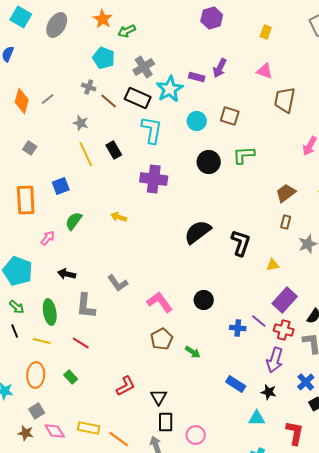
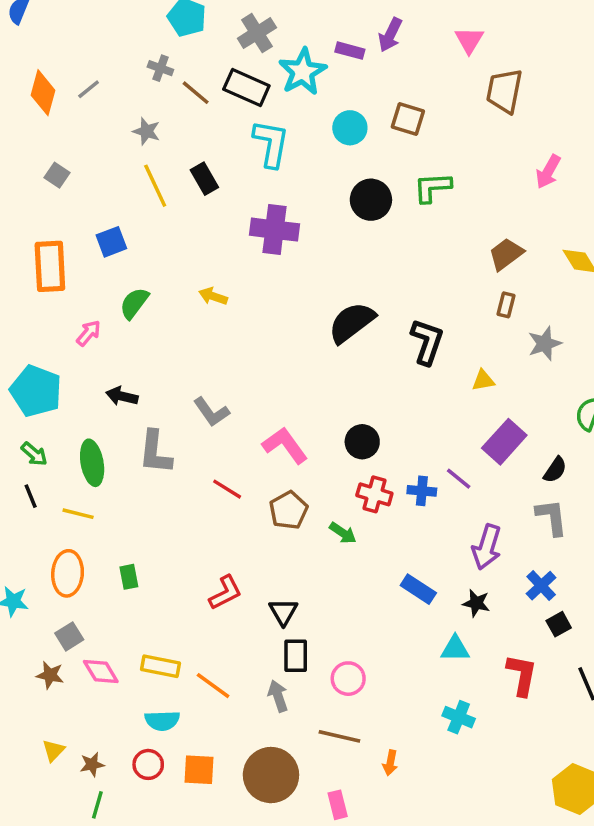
pink triangle: (265, 71) -> (469, 40), turned 42
red cross: (284, 330) -> (374, 494), moved
red line: (81, 343) -> (227, 489), moved
green rectangle: (71, 377) -> (129, 577), turned 32

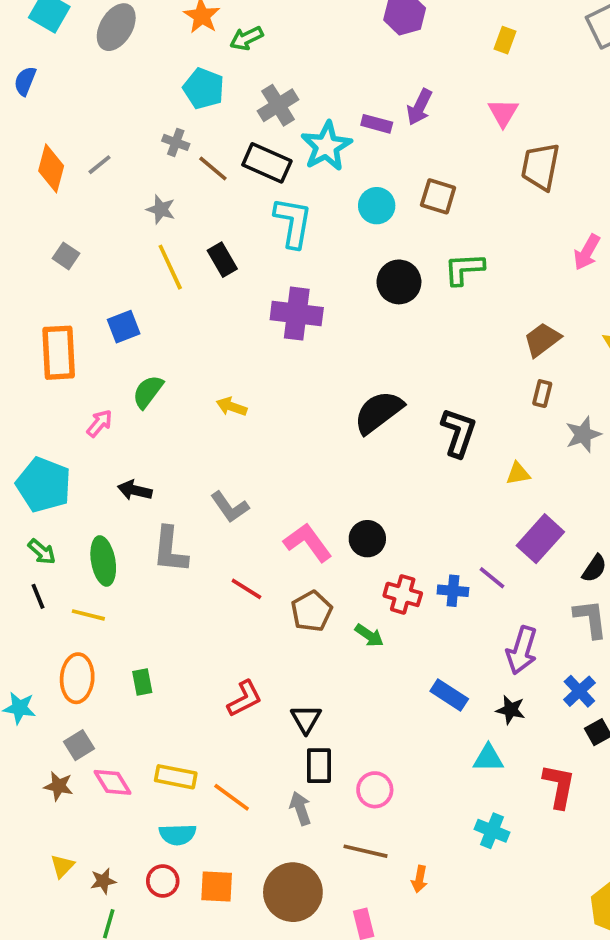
yellow arrow: (213, 296) -> (232, 407), moved
black circle: (362, 442) -> (367, 539), moved

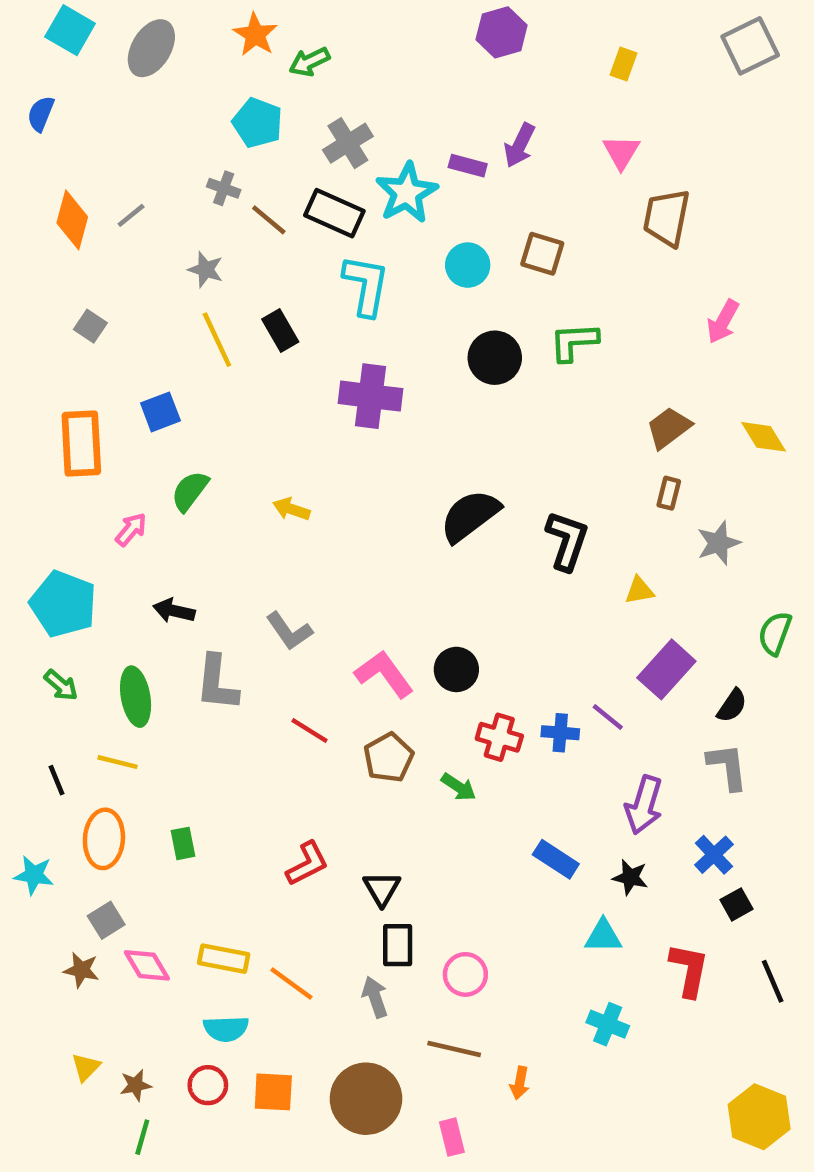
black line: (38, 596) -> (56, 780), moved

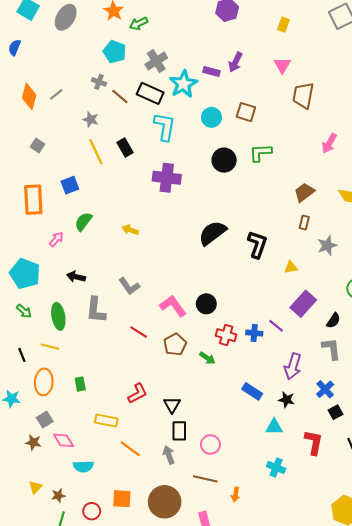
yellow rectangle: (224, 959) -> (106, 421), moved
cyan semicircle: (226, 1029) -> (83, 466), moved
red circle: (208, 1085) -> (92, 511), moved

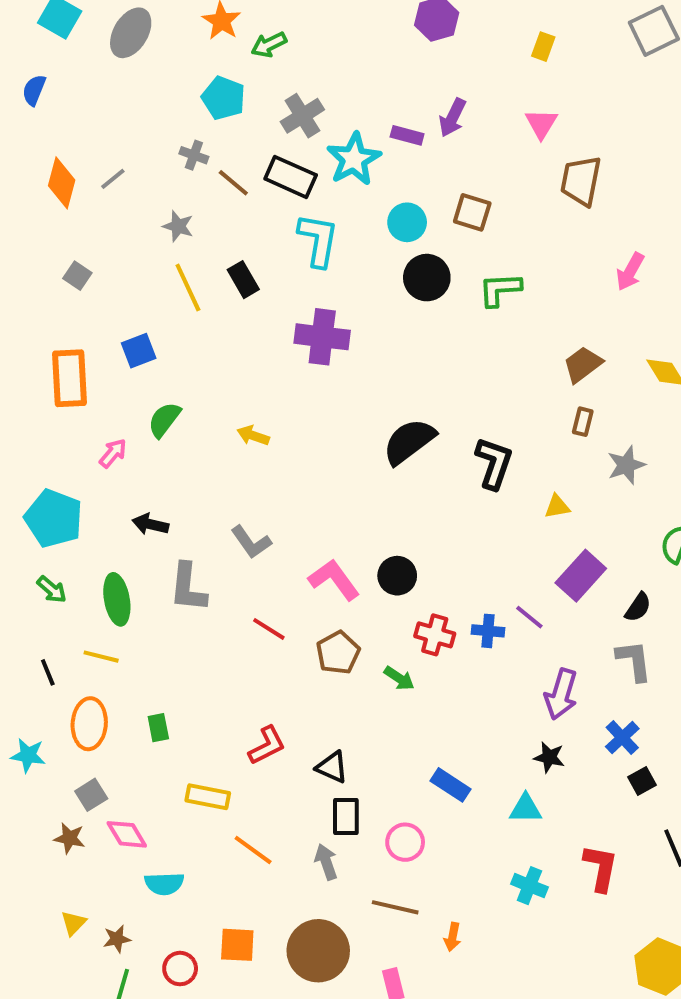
black circle: (224, 160) -> (427, 278), moved
blue rectangle: (252, 391) -> (450, 785), moved
black triangle: (172, 405) -> (332, 767), turned -36
red L-shape: (314, 442) -> (601, 868), moved

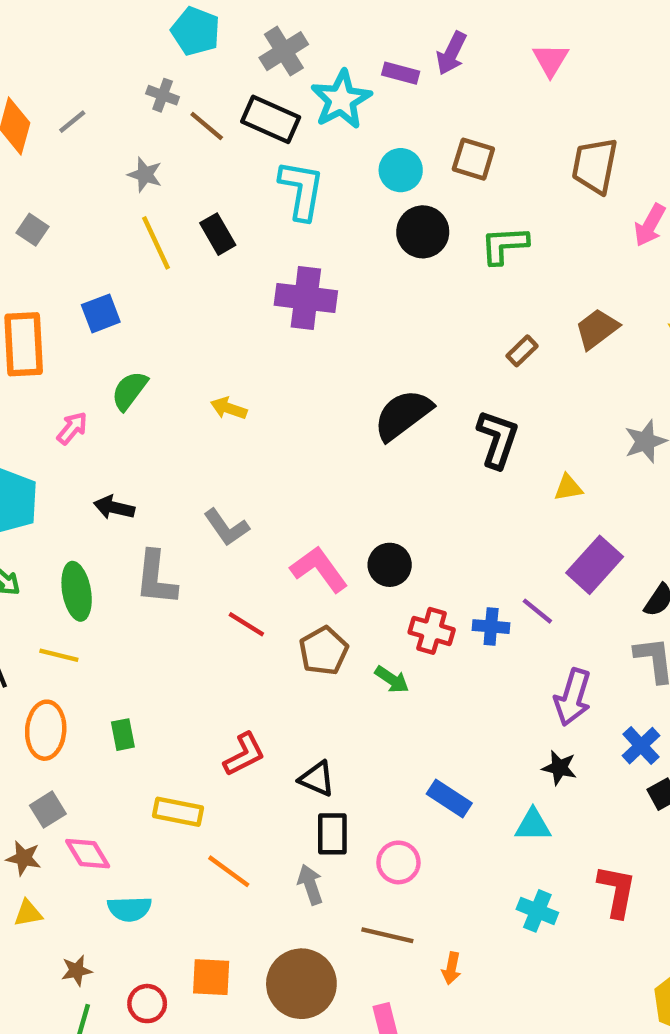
brown trapezoid: (581, 181) -> (595, 166), moved
brown rectangle: (583, 422) -> (522, 351), moved, turned 32
yellow triangle: (73, 923) -> (28, 913), moved, turned 36

